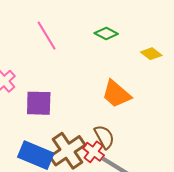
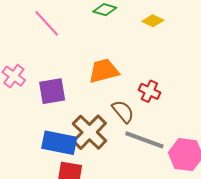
orange trapezoid: (116, 94) -> (104, 71), moved, turned 136
red cross: (94, 152) -> (149, 91), moved

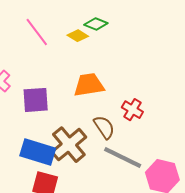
yellow diamond: (153, 21) -> (78, 36), moved

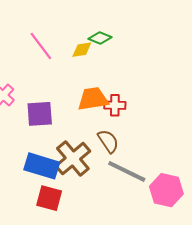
yellow diamond: (78, 36) -> (82, 50), turned -40
red cross: (132, 110) -> (115, 105), moved, turned -30

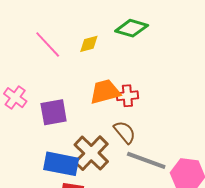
green diamond: (100, 38) -> (132, 28), moved, size x1.4

